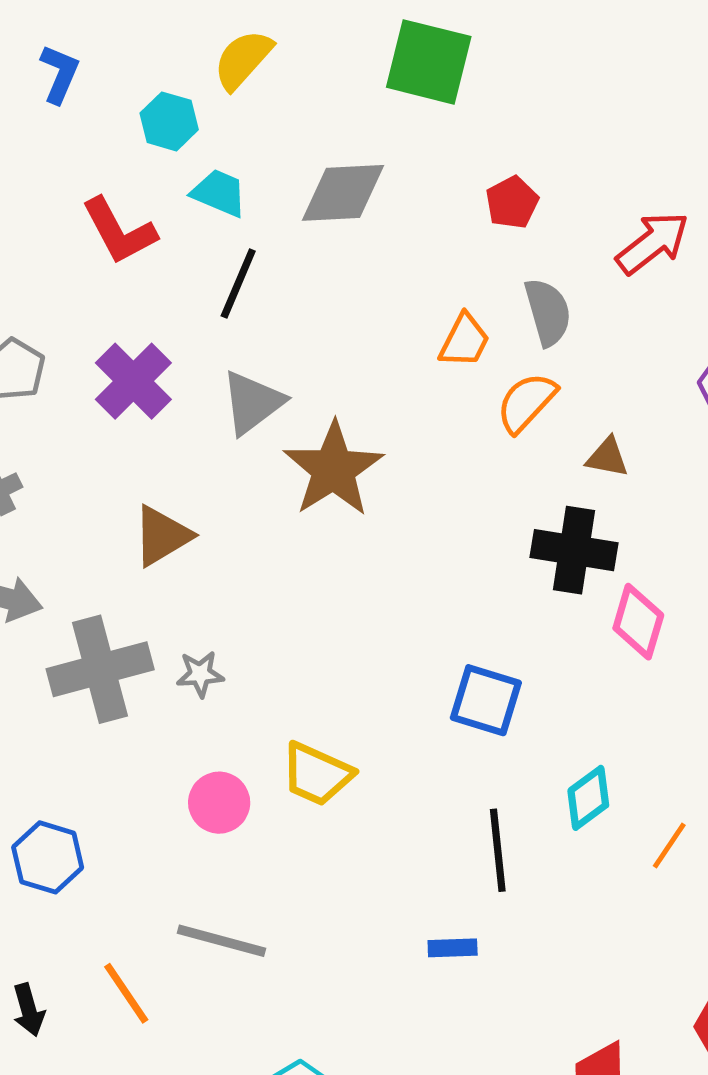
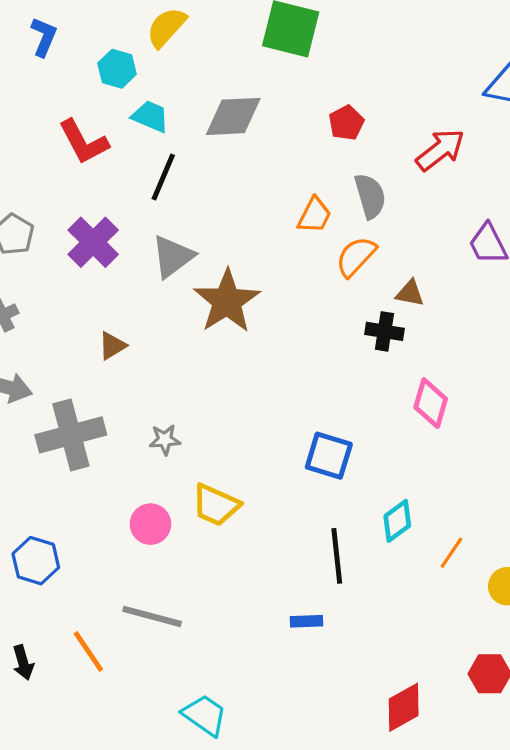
brown triangle: (162, 536) -> (112, 346), size x0.7
black cross: (574, 550) -> (385, 331), moved, size x0.7
gray star: (200, 674) -> (165, 440), moved

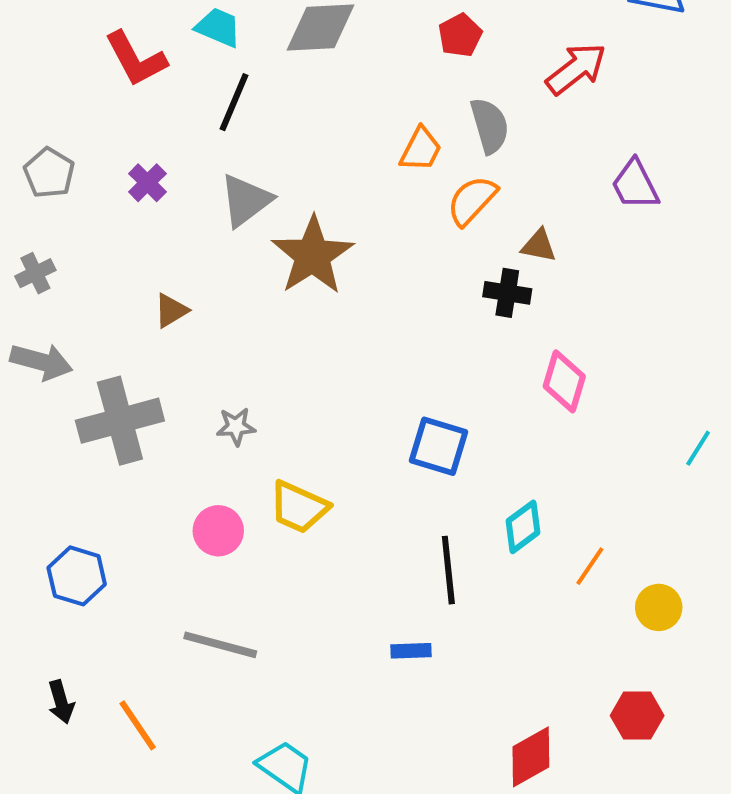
purple cross: (93, 242) -> (147, 183), size x0.6
orange line: (88, 651) -> (138, 725), moved

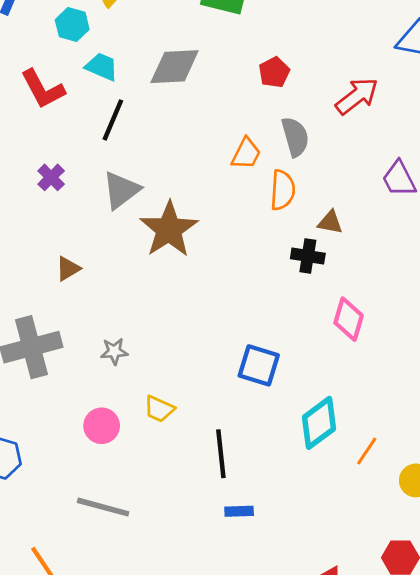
orange semicircle: (472, 200) -> (283, 190), turned 141
yellow trapezoid: (299, 507) -> (159, 409), size x0.7
cyan diamond: (523, 527) -> (319, 423), size x1.4
black line: (448, 570) -> (221, 454), moved

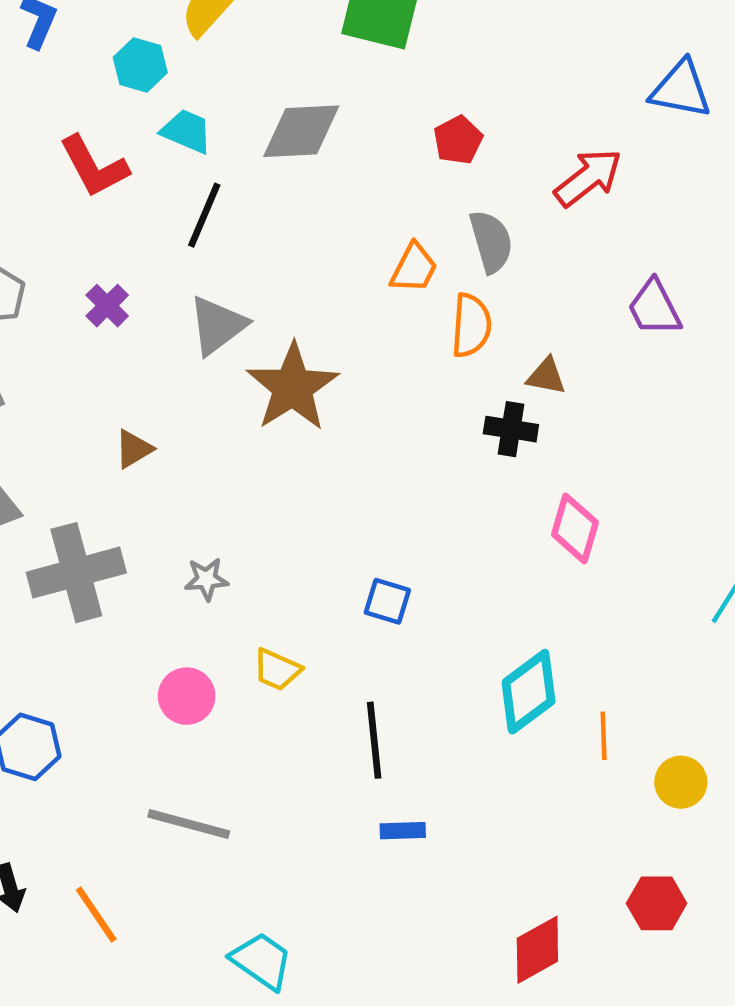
blue square: (259, 365) -> (387, 601), moved, size x0.7
orange line: (367, 451) -> (604, 736), turned -36

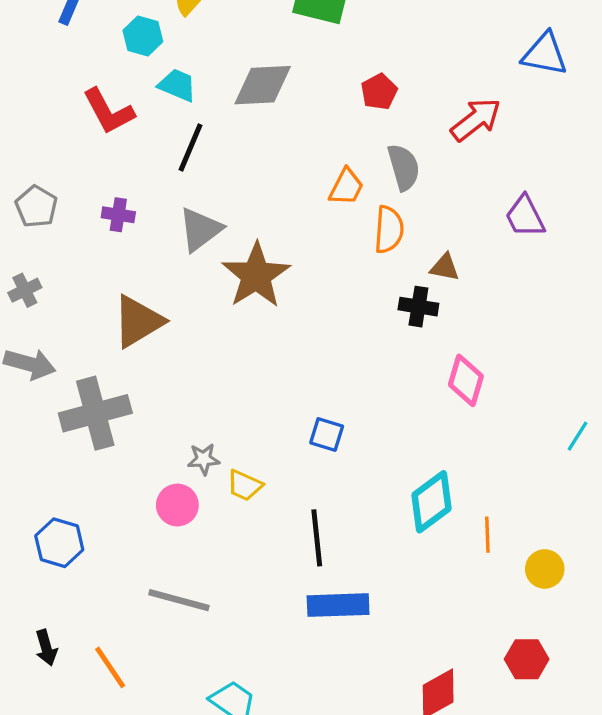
purple cross: (107, 306) -> (118, 215), turned -36
brown triangle: (134, 449) -> (138, 321), size x1.8
gray star: (206, 579) -> (204, 459), moved
blue rectangle: (403, 831) -> (338, 605), size x1.8

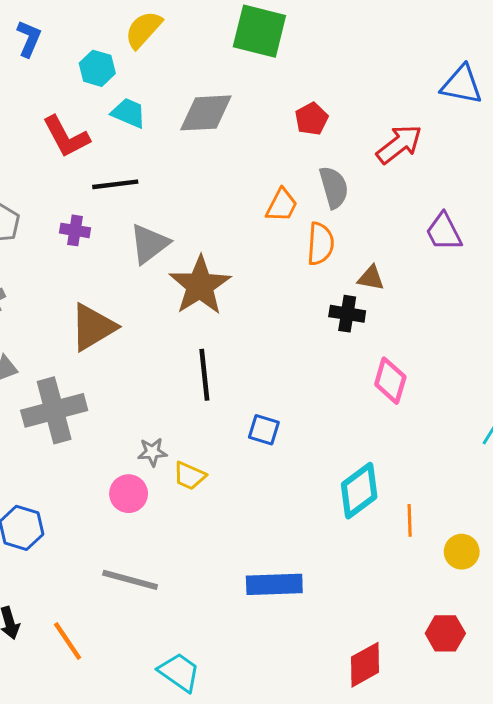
black line: (190, 147) -> (115, 184), moved, turned 60
black line: (317, 538) -> (204, 375), moved

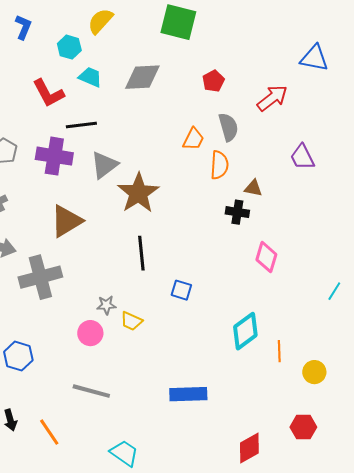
purple cross: (75, 230) -> (54, 156), size x1.8

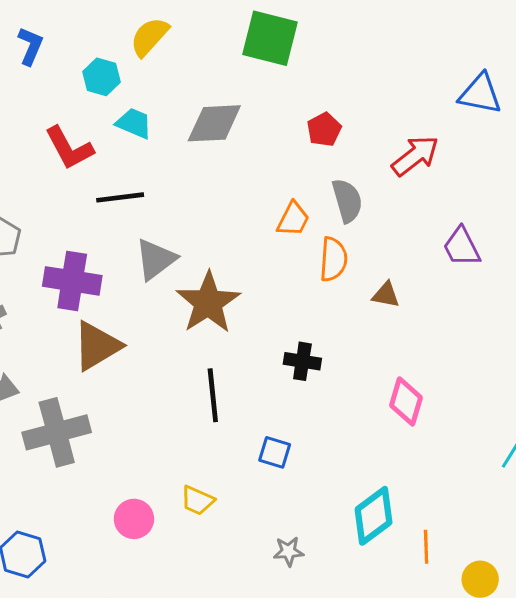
purple cross: (54, 156) -> (72, 281), moved
black cross: (237, 212) -> (302, 361), moved
gray star: (106, 305) -> (289, 551), moved

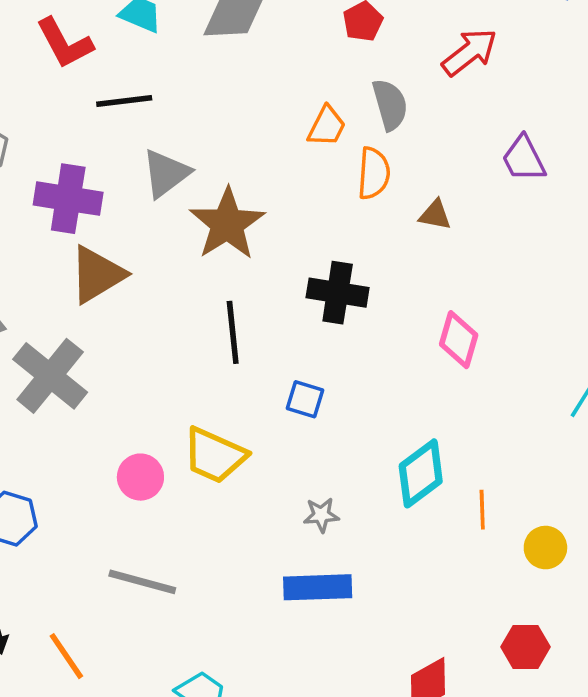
black cross: (302, 361) -> (338, 293), size x1.4
gray cross: (57, 432) -> (50, 376), turned -36
yellow trapezoid: (197, 500) -> (215, 455), size x1.6

